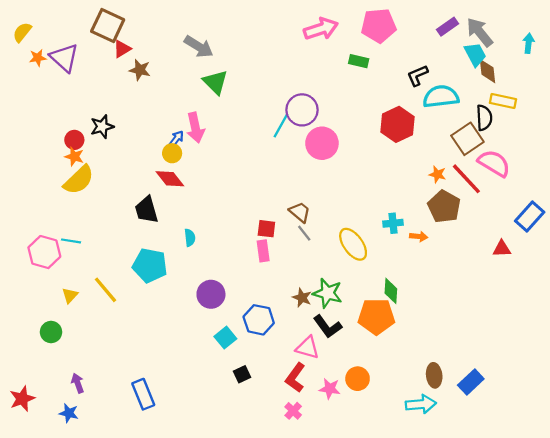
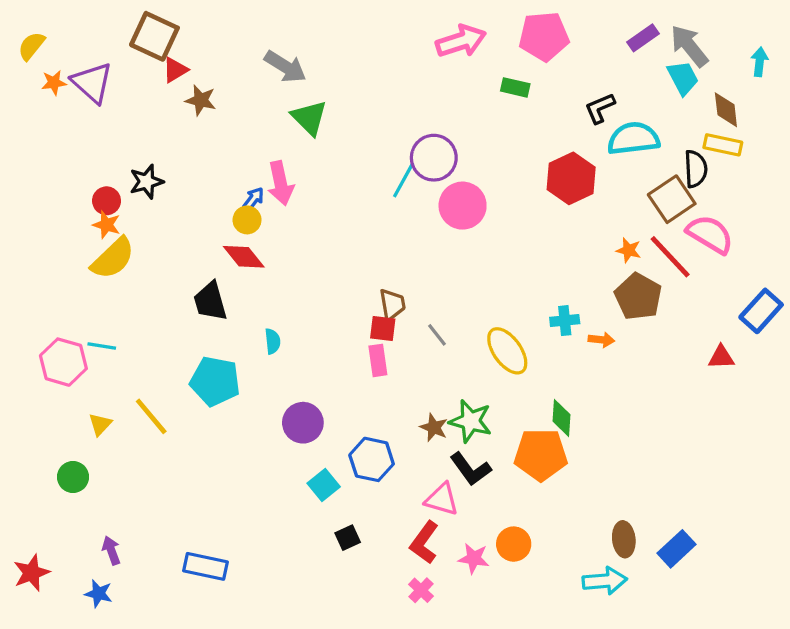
brown diamond: (487, 71) -> (726, 110), moved
brown trapezoid: (300, 212) -> (392, 305), moved, turned 40
blue rectangle: (143, 394) -> (205, 566), turned -56

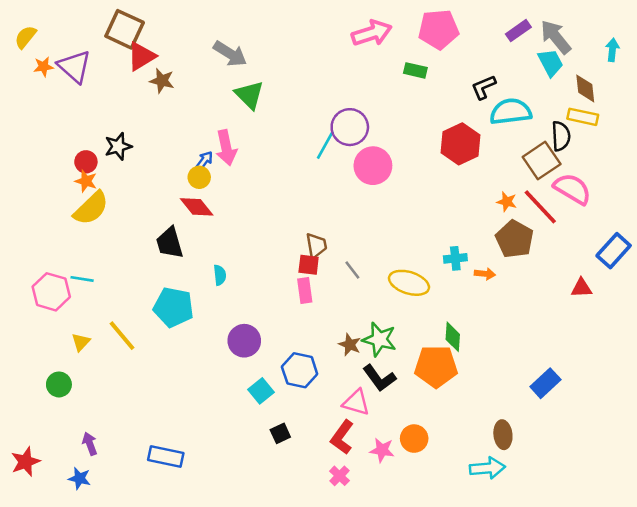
red triangle: (175, 70) -> (141, 56), size x1.4
yellow ellipse: (507, 351) -> (409, 283), turned -36
blue rectangle: (676, 549) -> (545, 383), moved

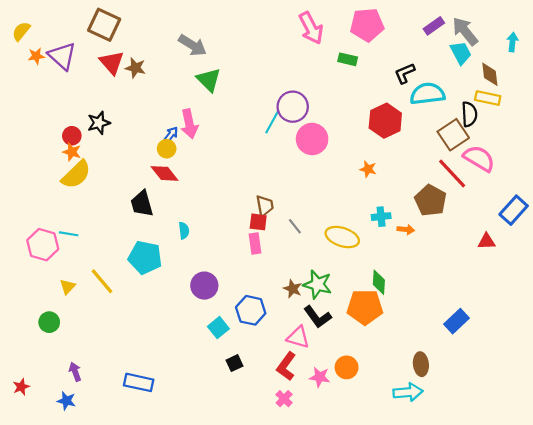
pink arrow: (372, 33) -> (311, 28), turned 80
red triangle: (141, 56) -> (112, 62), moved, turned -40
orange star: (507, 202) -> (368, 169), moved
red star: (25, 462) -> (21, 387), size x0.7

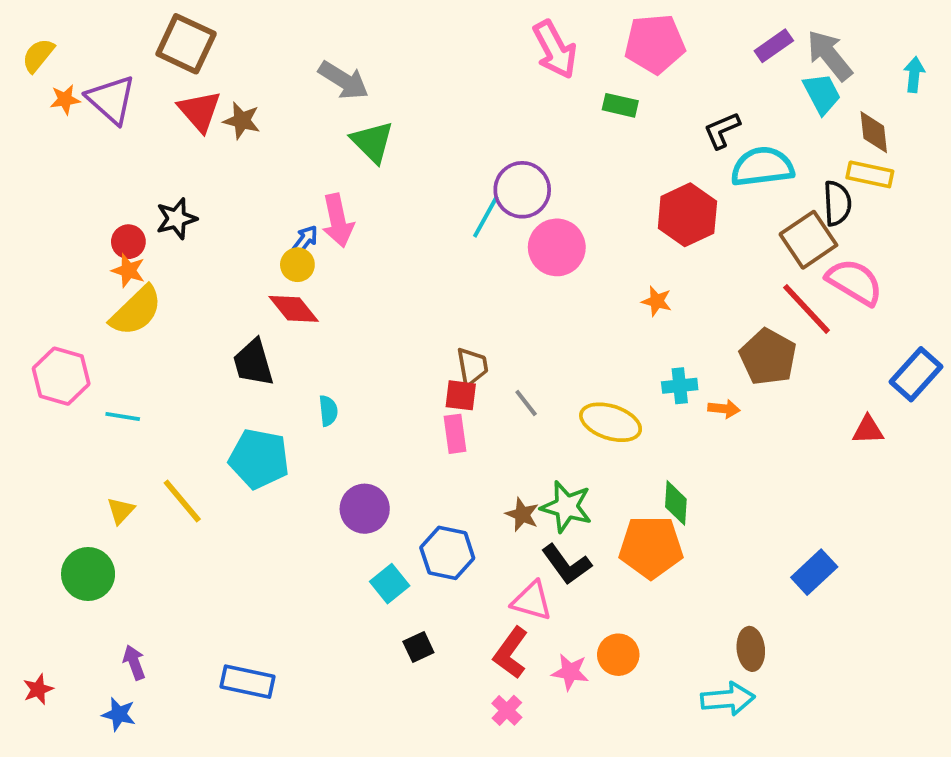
pink hexagon: (43, 245) -> (61, 376), moved
green circle: (49, 322) -> (88, 574), size x1.4

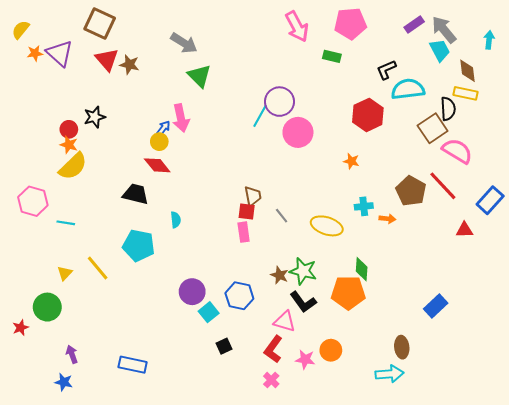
red line: (807, 309) -> (443, 186), moved
black trapezoid: (253, 363) -> (136, 194), turned 120
purple circle: (365, 509) -> (192, 292), moved
red star: (38, 689) -> (21, 328), moved

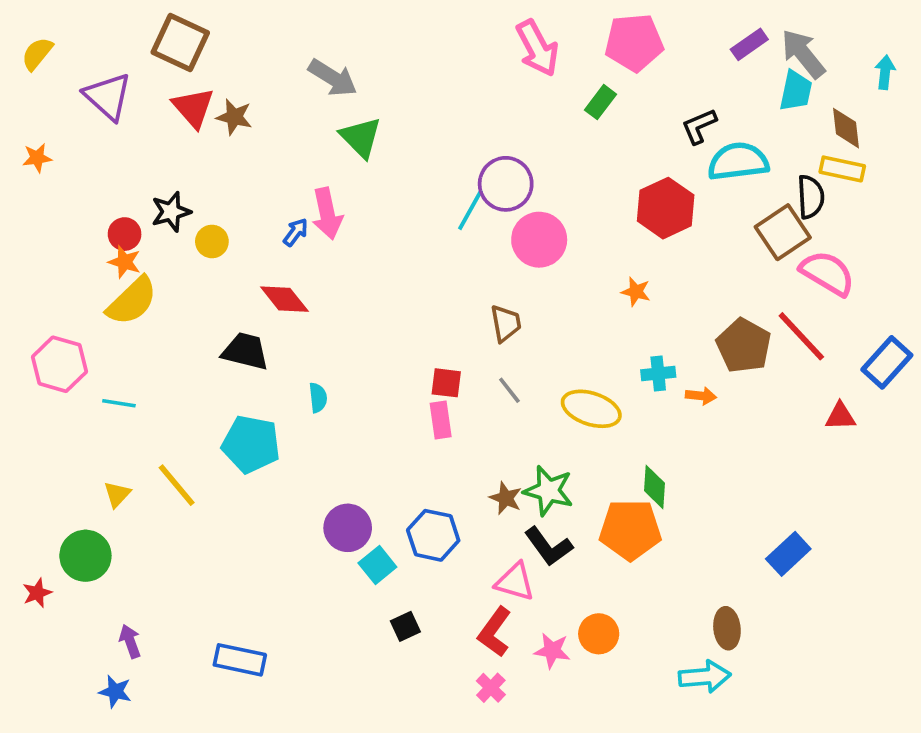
cyan trapezoid: (440, 50) -> (796, 91), turned 40
orange star: (35, 53) -> (37, 158), moved
green rectangle: (332, 56) -> (601, 102), turned -66
yellow circle: (159, 142) -> (212, 241), moved
brown trapezoid: (253, 196) -> (506, 323), moved

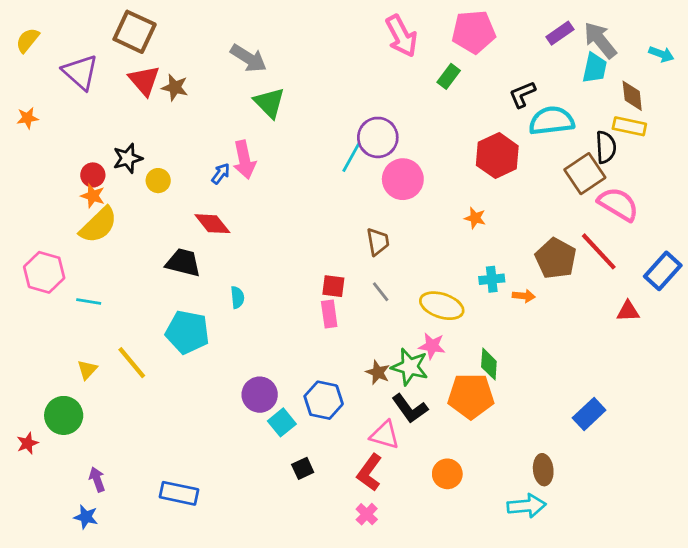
cyan arrow: (885, 72) -> (661, 54), turned 105
pink star: (552, 651) -> (432, 346), moved

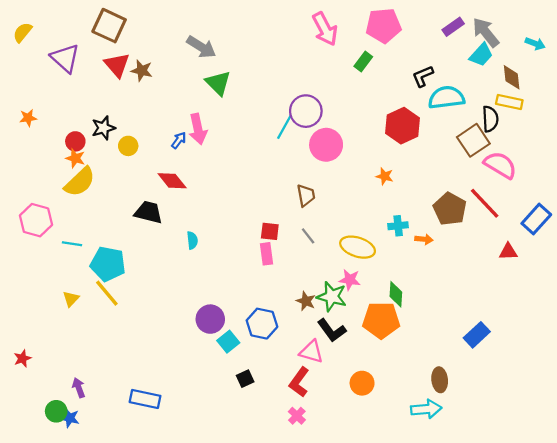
cyan trapezoid: (595, 68) -> (481, 55), turned 30
orange star: (28, 118) -> (28, 118), moved
cyan pentagon: (187, 332) -> (108, 264), moved
green circle: (64, 415) -> (56, 411), moved, size x0.7

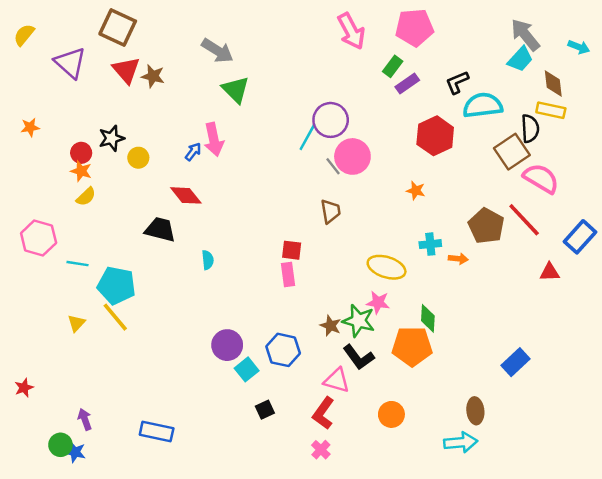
purple rectangle: (453, 27) -> (407, 83), moved
yellow semicircle: (80, 182) -> (86, 197), size x0.6
gray line: (308, 236) -> (333, 166), moved

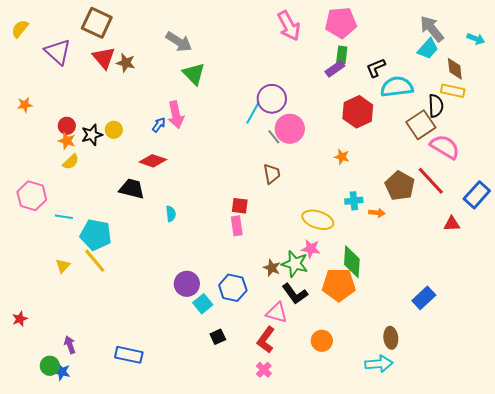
green rectangle: (393, 66) -> (342, 55), moved, turned -30
black star: (112, 138) -> (92, 135), moved
red diamond: (186, 195) -> (153, 161), turned -32
green diamond: (428, 318) -> (352, 262), size x1.4

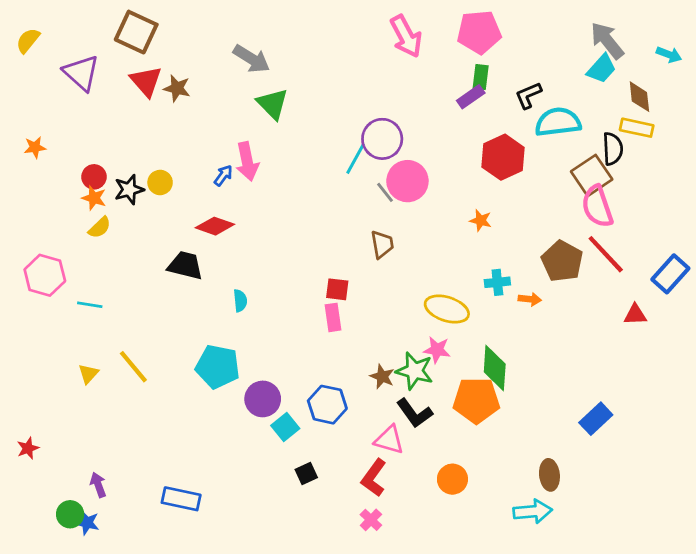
pink semicircle: (445, 147) -> (597, 206), moved, turned -140
cyan pentagon: (96, 235) -> (218, 367), moved

